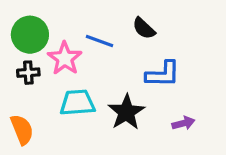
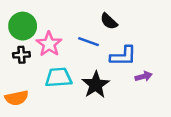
blue line: (100, 41) -> (88, 42), moved
purple arrow: (183, 123) -> (144, 76), moved
orange semicircle: (22, 130) -> (17, 98), turned 100

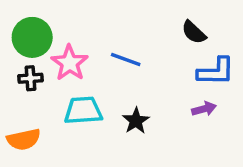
black semicircle: (109, 21) -> (194, 32), moved
blue L-shape: (123, 56) -> (216, 71), moved
black star: (96, 85) -> (136, 121), size x0.7

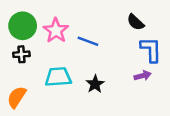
pink star: (70, 63) -> (56, 31), moved
blue L-shape: (216, 71) -> (151, 50), turned -92
orange semicircle: (24, 139) -> (17, 97), turned 135

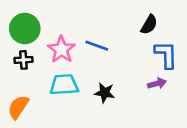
black semicircle: (135, 22) -> (149, 25), turned -102
pink star: (56, 31) -> (61, 49), moved
black star: (95, 84) -> (105, 93), turned -30

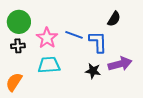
blue L-shape: (166, 55) -> (98, 42), moved
purple arrow: (157, 83) -> (120, 64), size x1.6
black star: (105, 93) -> (93, 71), moved

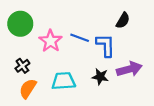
black cross: (18, 46) -> (22, 66), moved, turned -32
cyan trapezoid: (49, 65) -> (63, 81), moved
orange semicircle: (14, 82) -> (28, 89), moved

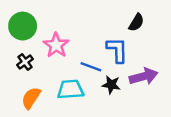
blue line: (80, 38) -> (91, 67), moved
black cross: (22, 66) -> (25, 62), moved

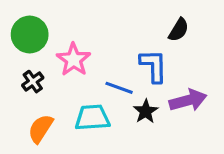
black star: (111, 85) -> (146, 111), turned 30

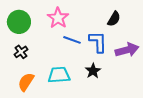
pink star: (74, 60) -> (58, 18), moved
blue line: (119, 88) -> (72, 40), moved
purple arrow: (188, 100) -> (127, 50), moved

